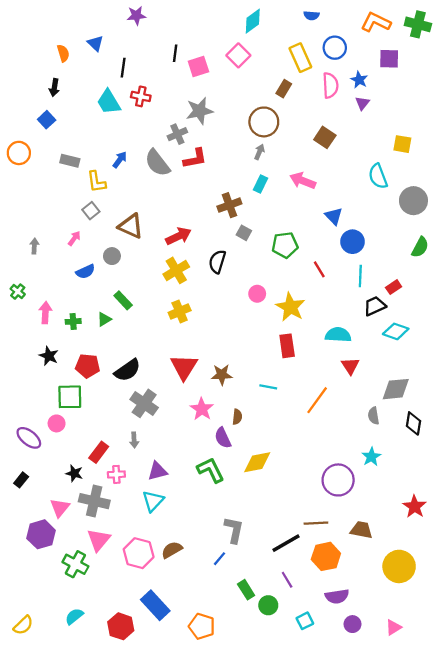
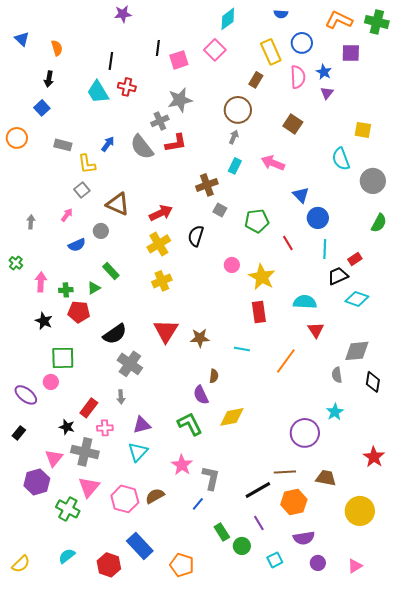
blue triangle: (95, 43) -> (22, 39), moved
red pentagon: (88, 366) -> (79, 312), moved
pink star: (202, 409) -> (182, 465), moved

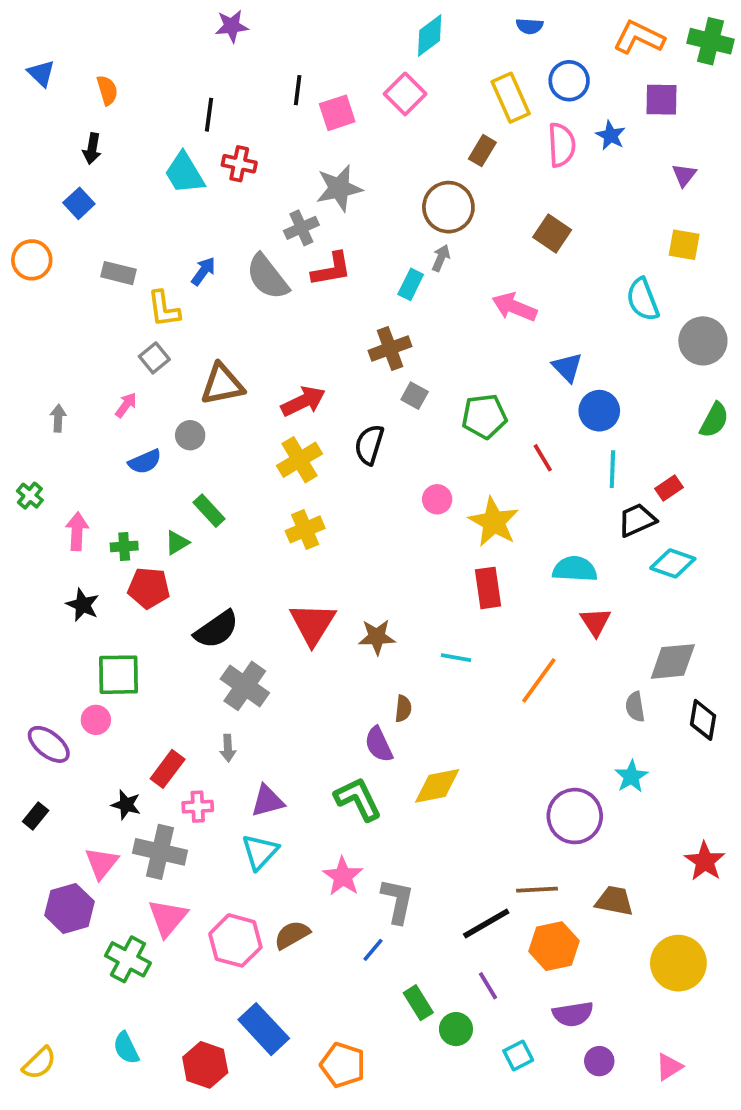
purple triangle: (327, 93) -> (684, 175), moved
cyan rectangle: (235, 166) -> (411, 284), moved
brown triangle: (118, 204) -> (222, 384), turned -35
cyan semicircle: (67, 556) -> (126, 1048), turned -78

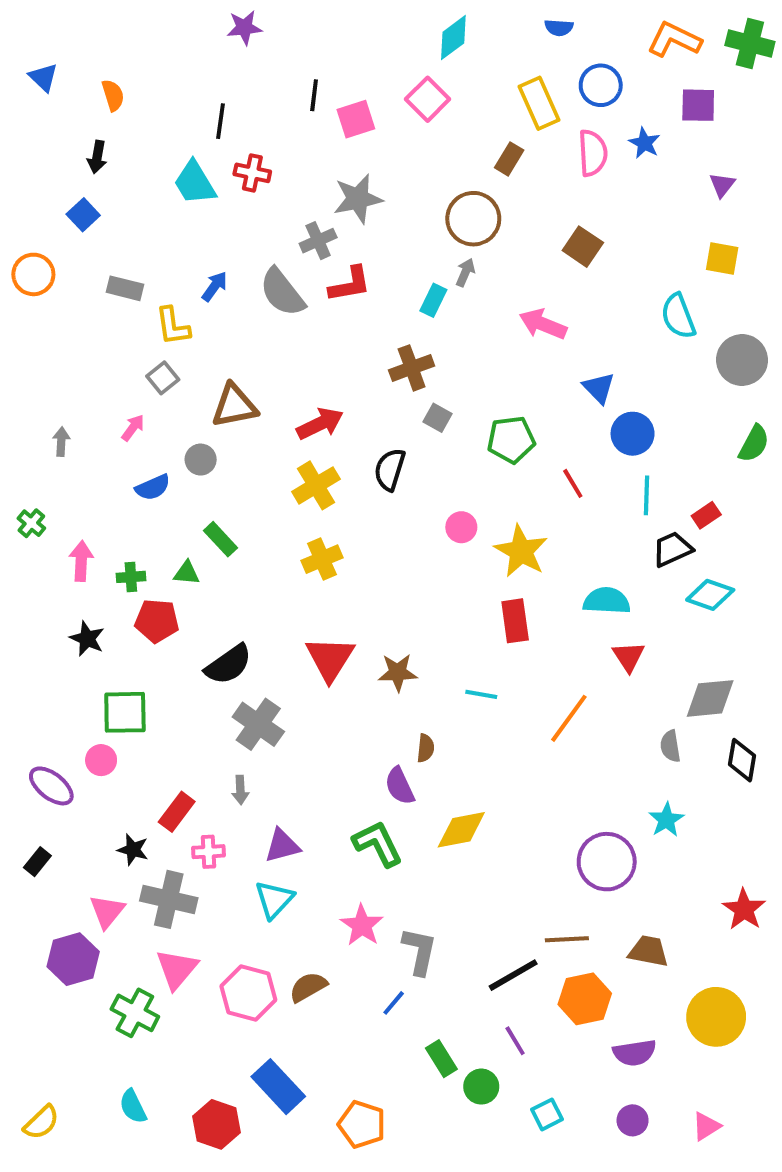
green triangle: (177, 543) -> (187, 573), turned 36
purple semicircle: (573, 1014) -> (635, 1053), moved

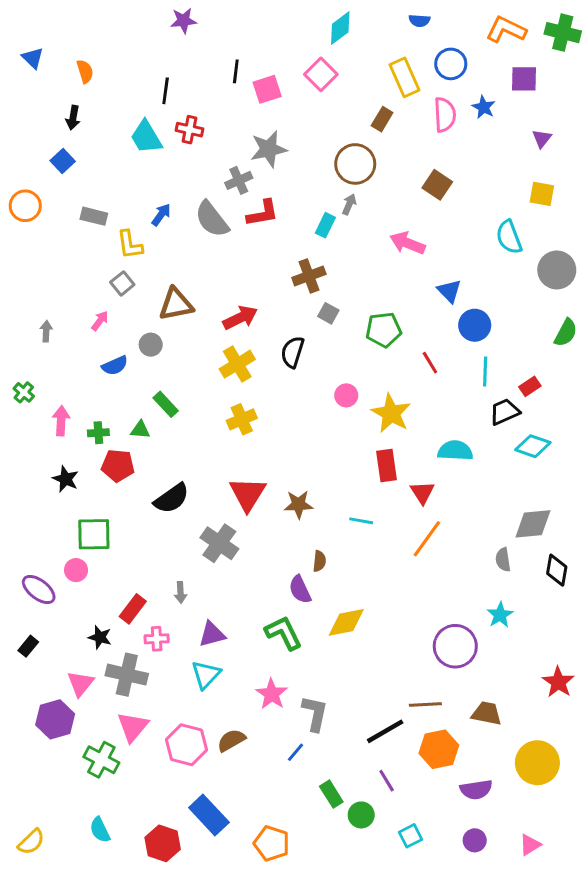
red triangle: (629, 657) -> (422, 492), moved
gray cross: (258, 724) -> (219, 543), moved

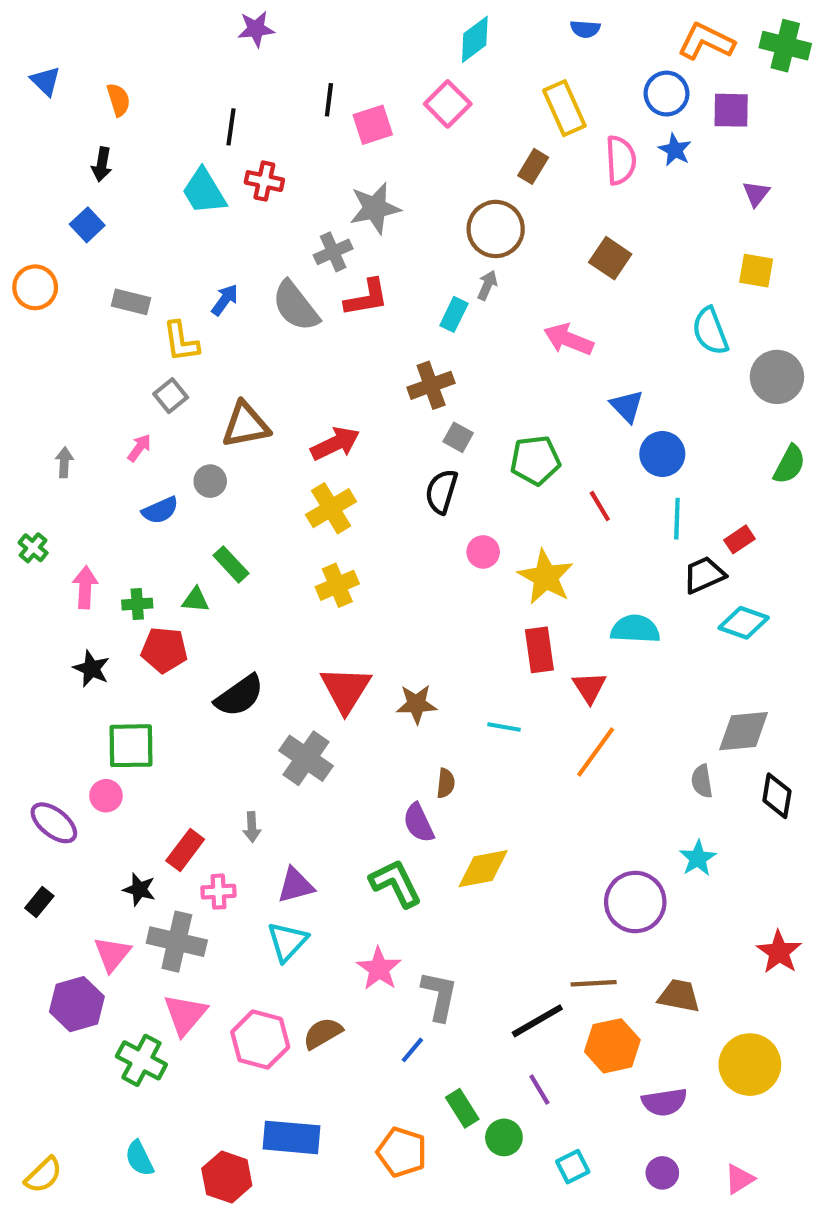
blue circle: (451, 64) -> (667, 94), moved
black semicircle: (293, 352) -> (441, 492), moved
blue rectangle: (209, 815) -> (291, 1137), turned -42
orange pentagon: (272, 843) -> (402, 1152), moved

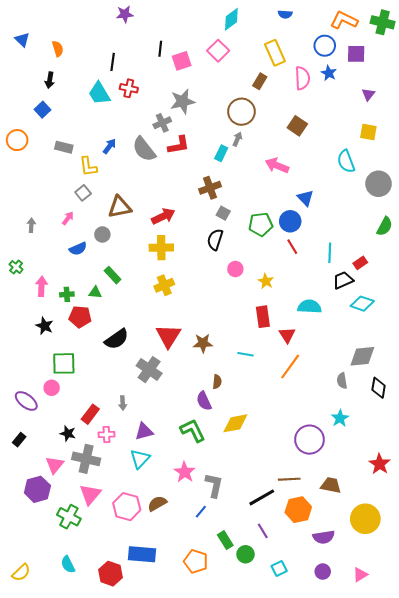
blue circle: (662, 454) -> (290, 221), moved
yellow cross: (331, 508) -> (161, 248), turned 30
yellow star: (546, 577) -> (266, 281), size x0.6

